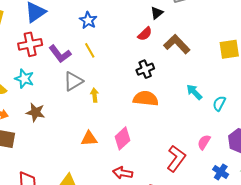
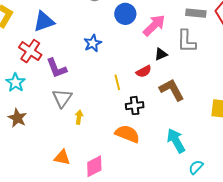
red cross: (30, 44) -> (30, 51), turned 30
yellow line: (90, 50) -> (117, 82), moved
gray triangle: (73, 81) -> (62, 98), turned -40
cyan arrow: (194, 92) -> (176, 141), size x1.4
cyan semicircle: (219, 103) -> (196, 167), moved

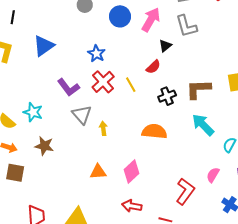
red cross: (30, 51) -> (103, 82), moved, turned 30
brown L-shape: (172, 90) -> (198, 89), moved, turned -48
black cross: (135, 106) -> (167, 96), moved

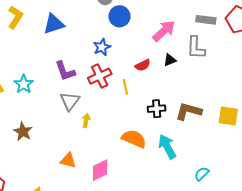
blue circle: (120, 16) -> (119, 16), moved
red semicircle: (153, 67) -> (143, 65), moved
cyan arrow: (203, 125) -> (167, 147), moved
brown star: (44, 146) -> (23, 132), moved

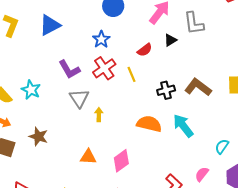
brown L-shape: (189, 111) -> (198, 87), turned 32

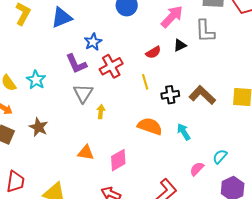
blue star: (101, 39) -> (93, 42), moved
yellow line: (131, 74) -> (145, 82), moved
cyan arrow: (183, 126) -> (184, 132), size x0.7
pink semicircle: (202, 174) -> (197, 169), moved

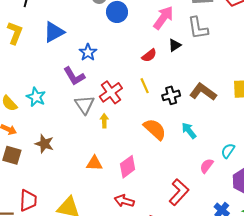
red cross: (111, 66) -> (111, 92), moved
orange semicircle: (150, 126) -> (155, 129), turned 30

